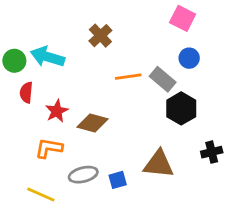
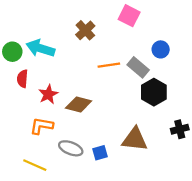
pink square: (183, 18) -> (129, 16), moved
gray ellipse: (83, 175) -> (71, 148), turned 35

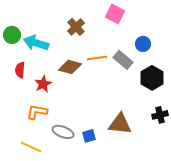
green circle: (12, 52) -> (12, 35), moved
black hexagon: (154, 92) -> (152, 78), moved
brown diamond: (79, 104) -> (70, 67), moved

